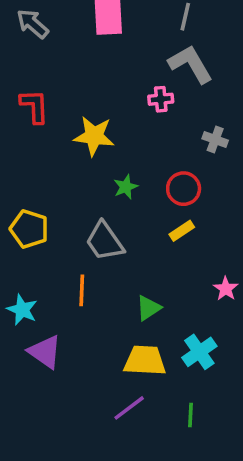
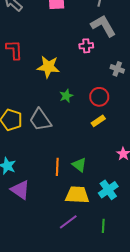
gray trapezoid: (105, 241) -> (40, 120), moved
orange line: (82, 290) -> (57, 167), moved
green triangle: (148, 308) -> (79, 165), turned -49

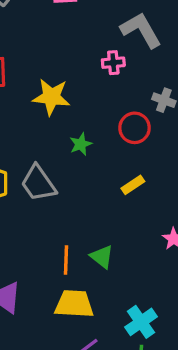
red circle: (99, 97) -> (134, 128), moved
cyan cross: (108, 190) -> (141, 322), moved
yellow trapezoid: (77, 195) -> (74, 304), moved

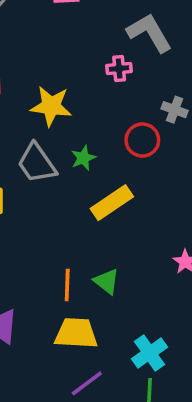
gray trapezoid: (38, 183) -> (37, 163), moved
yellow rectangle: (133, 185) -> (112, 203), moved, size x1.6

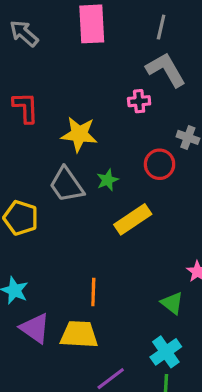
green triangle: (107, 281) -> (172, 303), moved
yellow trapezoid: (76, 333) -> (79, 335), moved

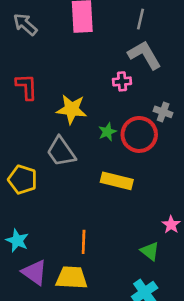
red circle: (160, 164) -> (139, 134), size x1.4
green star: (108, 180) -> (107, 132), moved
yellow rectangle: (133, 219) -> (117, 181), turned 48

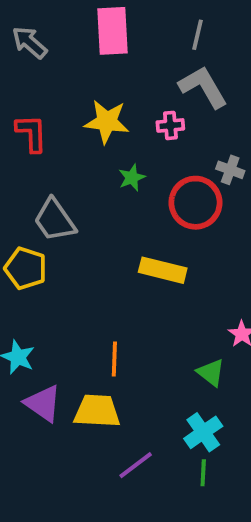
yellow star: (72, 109) -> (107, 122), moved
green star: (107, 132) -> (132, 178), moved
gray trapezoid: (61, 152) -> (55, 220), moved

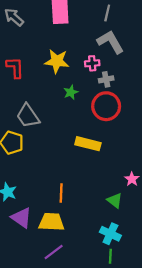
gray cross: (230, 170) -> (106, 79), moved, turned -32
cyan cross: (203, 432) -> (110, 234), turned -30
purple line: (136, 465) -> (54, 252), moved

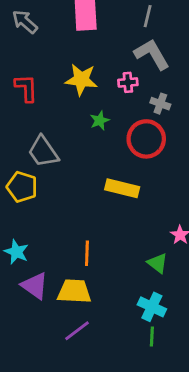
gray cross: (106, 79) -> (160, 104), moved, turned 32

